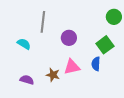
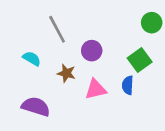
gray line: (43, 22) -> (57, 29), turned -35
brown star: (53, 75) -> (66, 73), moved
purple semicircle: (27, 80) -> (36, 107), size x1.5

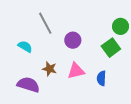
green circle: (152, 23) -> (120, 26), moved
brown star: (66, 73) -> (49, 69), moved
blue semicircle: (128, 85) -> (101, 78), moved

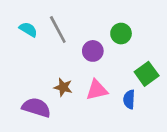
green circle: (120, 26) -> (121, 34), moved
cyan semicircle: (25, 47) -> (28, 29), moved
green square: (111, 48) -> (147, 74), moved

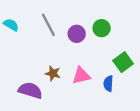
cyan semicircle: (28, 29) -> (11, 25), moved
purple circle: (93, 51) -> (77, 34), moved

